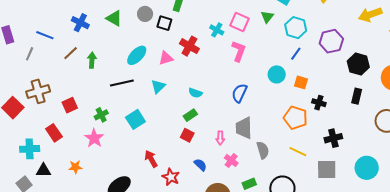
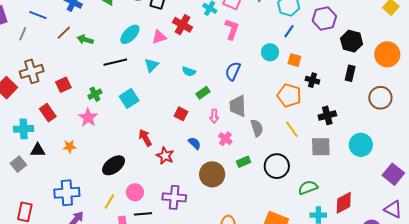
green arrow: (92, 60) -> (85, 40), turned -77
green rectangle: (190, 115) -> (203, 93), moved
yellow line: (298, 152) -> (292, 129), turned 30

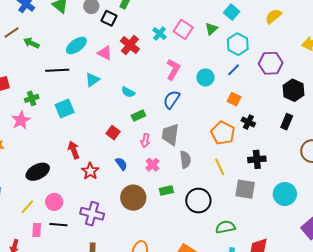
pink L-shape: (232, 29) -> (173, 69), moved
pink triangle: (159, 37) -> (105, 53), turned 35
cyan circle: (270, 52) -> (205, 77), moved

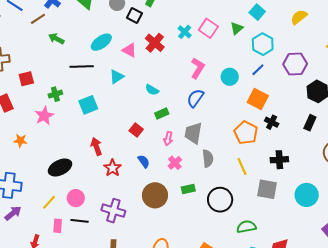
brown line: (11, 32) -> (38, 19), moved
orange square: (234, 99) -> (258, 99), size x1.5

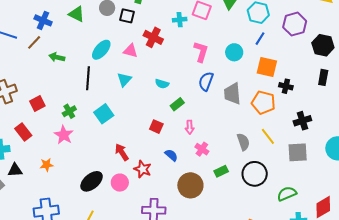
cyan cross: (185, 32) -> (180, 20), turned -32
black line: (82, 67) -> (88, 78), turned -70
gray trapezoid: (193, 133) -> (232, 94), moved
gray semicircle: (208, 158) -> (243, 142), moved
pink circle: (76, 198) -> (120, 183), moved

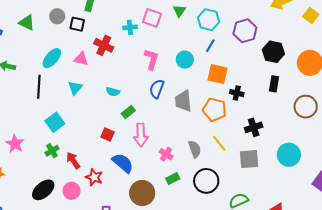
green cross: (69, 111) -> (52, 151), moved
pink arrow: (190, 127) -> (141, 135), size x1.6
pink cross: (202, 149) -> (166, 154), moved
blue semicircle: (171, 155) -> (123, 163), size x1.6

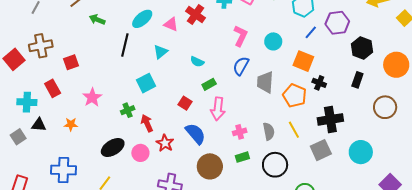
blue line: (210, 46) -> (311, 32), moved
cyan square: (55, 122) -> (146, 83), moved
black cross: (254, 127) -> (330, 119), size x1.4
pink cross: (166, 154) -> (240, 132), turned 32
gray square: (249, 159) -> (321, 150), turned -30

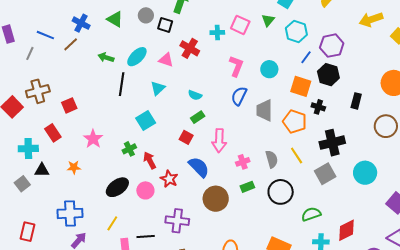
green arrow: (97, 20) -> (106, 57), moved
black hexagon: (362, 48) -> (328, 75), moved
green rectangle: (209, 84) -> (198, 117), moved

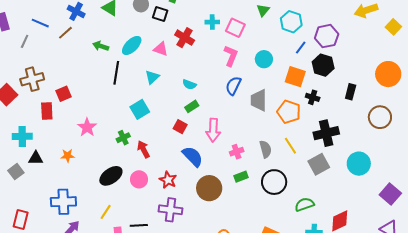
pink square: (240, 25) -> (235, 28), moved
red rectangle: (53, 133) -> (47, 111), moved, turned 30
red star: (169, 179) -> (168, 180), moved

